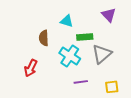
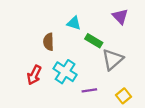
green rectangle: (85, 37) -> (94, 41), turned 35
cyan cross: (70, 56) -> (65, 72), moved
yellow square: (112, 87) -> (124, 96), turned -32

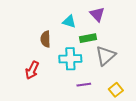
purple triangle: (120, 16) -> (97, 14), moved
green rectangle: (94, 41) -> (88, 38), turned -42
cyan cross: (65, 72) -> (70, 59), moved, turned -35

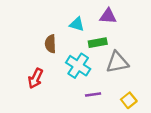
purple triangle: (97, 14) -> (108, 16), turned -42
gray triangle: (106, 56) -> (117, 62), turned 30
cyan cross: (70, 59) -> (78, 66), turned 35

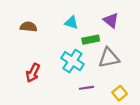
purple triangle: (108, 16) -> (111, 20), moved, turned 35
brown semicircle: (50, 44) -> (29, 27), moved, turned 98

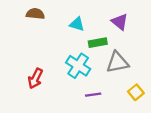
brown semicircle: (29, 27) -> (35, 14), moved
yellow square: (120, 93) -> (136, 92), moved

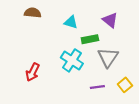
gray triangle: (117, 62) -> (108, 57), turned -45
purple line: (93, 95) -> (97, 87), moved

